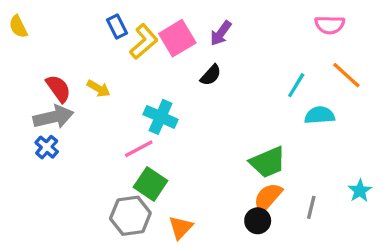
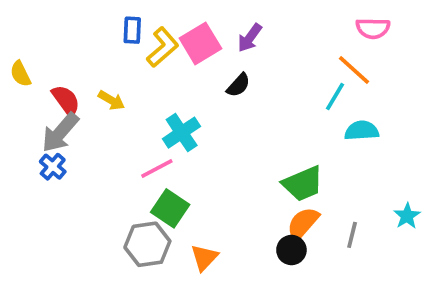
yellow semicircle: (18, 27) -> (20, 74), moved
blue rectangle: (117, 27) -> (132, 30), turned 30
orange line: (346, 75) -> (354, 70), moved
gray arrow: (53, 117) -> (60, 133), turned 144
cyan cross: (161, 117) -> (182, 133), turned 32

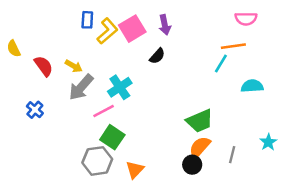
purple arrow: (250, 38) -> (165, 25), turned -48
orange line: (354, 70) -> (233, 46), turned -50
cyan semicircle: (362, 131) -> (252, 86), moved
gray arrow: (60, 133) -> (81, 87), moved

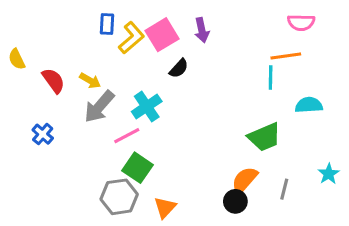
black semicircle: (157, 56) -> (179, 68), moved
cyan line: (221, 64) -> (271, 78), turned -30
green trapezoid: (200, 121) -> (264, 137), moved

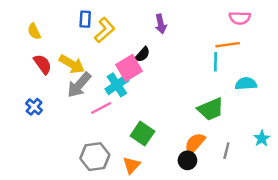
pink square: (162, 35) -> (129, 68), moved
yellow semicircle: (17, 59) -> (34, 31), moved
yellow arrow: (90, 81) -> (72, 64), size x1.5
green square: (138, 168) -> (142, 134), moved

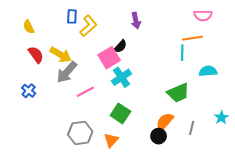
cyan cross: (117, 85) -> (121, 77), moved

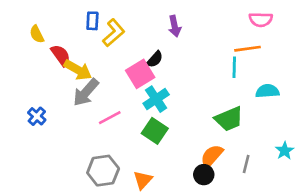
red semicircle: (36, 55) -> (61, 55), moved
green square: (120, 113) -> (155, 131), moved

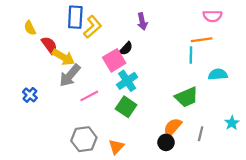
blue rectangle: (92, 21) -> (75, 17), size x1.5

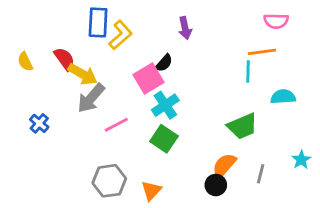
yellow semicircle: (30, 28) -> (25, 62), moved

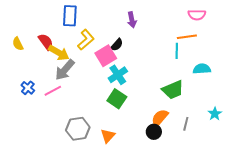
yellow L-shape: (120, 35) -> (86, 40), moved
pink line: (116, 125) -> (53, 91), moved

